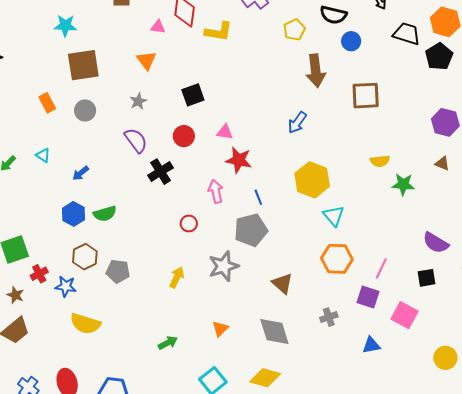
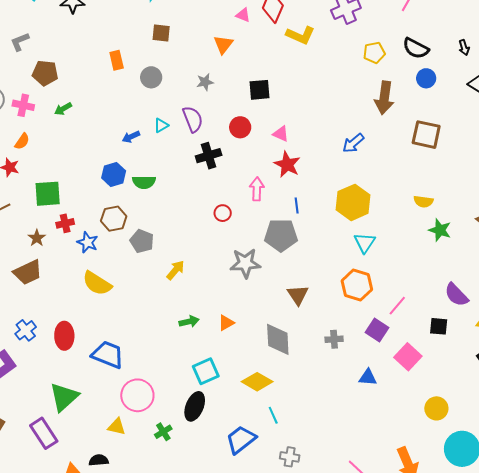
brown square: (83, 65) -> (161, 33), size x0.6
cyan triangle: (43, 155) -> (161, 125), moved, turned 42
yellow arrow: (177, 277) -> (175, 270), moved
green arrow: (168, 343) -> (189, 322), moved

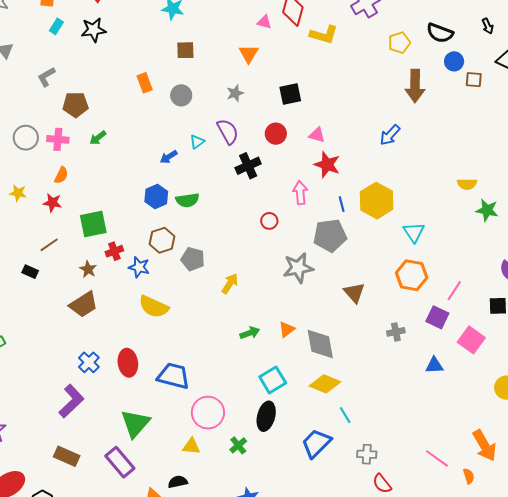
brown square: (426, 135) -> (474, 80), moved, size x0.6
yellow hexagon: (353, 202) -> (377, 201), moved
gray diamond: (278, 339) -> (320, 344), moved

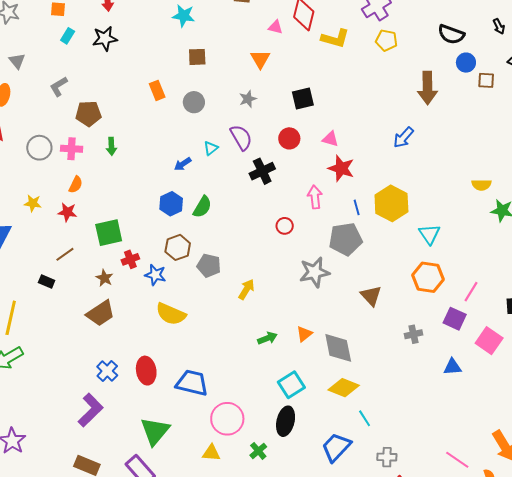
yellow pentagon: (399, 43) -> (386, 40), moved, turned 30
green arrow: (98, 138) -> (111, 146), turned -54
green semicircle: (187, 200) -> (202, 207), turned -50

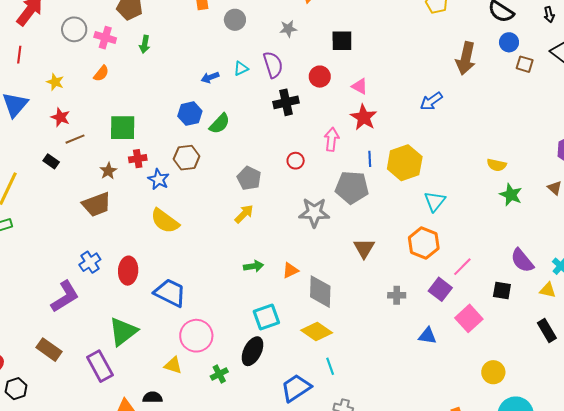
red star: (67, 212) -> (60, 117), moved
gray pentagon: (209, 266) -> (249, 178), moved

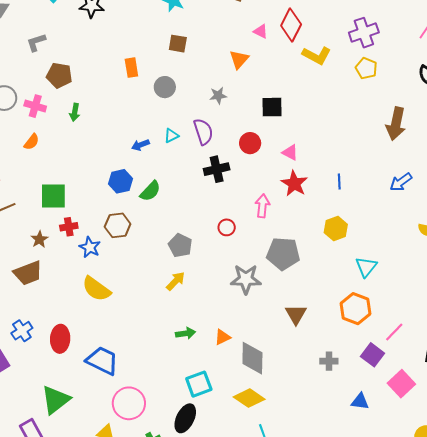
blue arrow: (431, 101) -> (401, 182), moved
blue line: (370, 159) -> (339, 181), moved
yellow hexagon: (405, 163) -> (336, 229), size x0.7

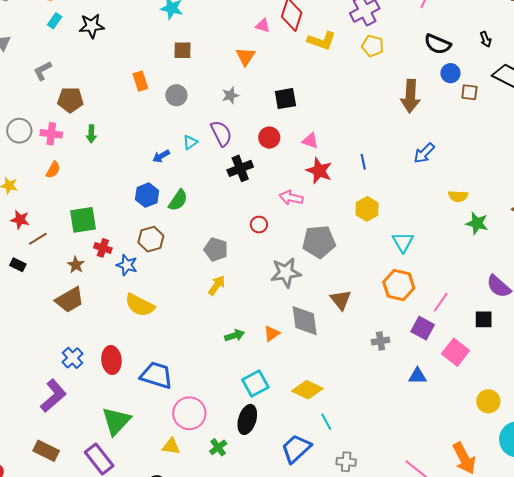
pink arrow: (262, 206) -> (291, 198), turned -75
red cross: (69, 227) -> (103, 248), turned 36
gray diamond: (252, 358) -> (305, 321), moved

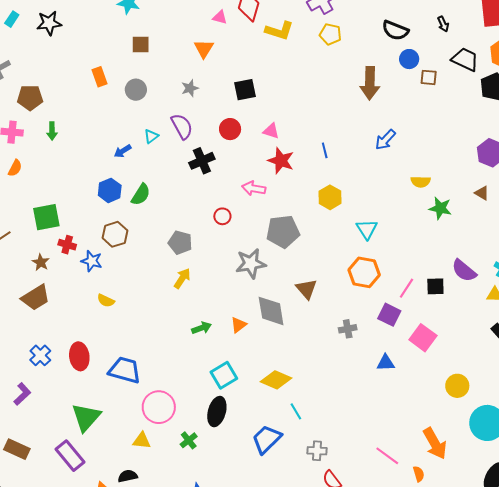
yellow semicircle: (140, 305) -> (106, 301), size x0.6
black square: (484, 319) -> (435, 286), moved
purple L-shape: (53, 396) -> (22, 394), size x0.7

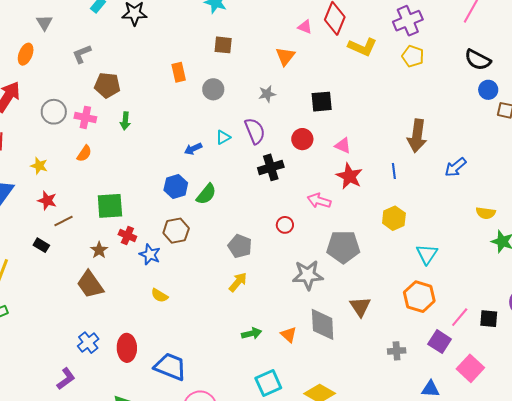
brown arrow: (370, 83) -> (417, 136), moved
brown trapezoid: (36, 298) -> (90, 284), turned 80
orange triangle: (238, 325) -> (289, 335), turned -48

